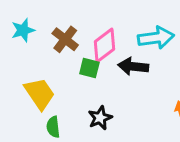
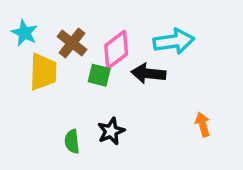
cyan star: (23, 30) -> (24, 33), turned -30
yellow trapezoid: (40, 94) -> (43, 72), moved, turned 36
green semicircle: (53, 127) -> (72, 141), moved

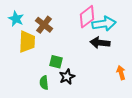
pink diamond: (116, 50) -> (87, 17), moved
black arrow: (148, 74) -> (100, 43), moved
green square: (99, 75) -> (56, 62), moved

